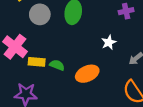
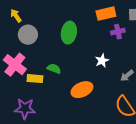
gray circle: (40, 14) -> (28, 35), moved
green semicircle: (57, 65) -> (54, 69), moved

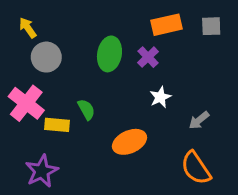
purple cross: (118, 32) -> (148, 57), moved, turned -32
green semicircle: (54, 69) -> (86, 109), turned 40
purple star: (25, 109) -> (42, 171), turned -30

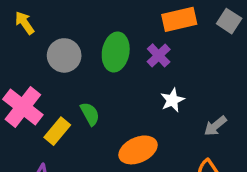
gray square: (211, 26) -> (229, 21), turned 35
gray circle: (46, 57) -> (64, 55), moved
yellow rectangle: (57, 125) -> (57, 131), turned -55

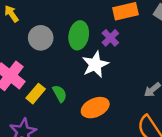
white star: (172, 100) -> (95, 64), moved, size x1.5
green semicircle: (90, 114) -> (60, 94), moved

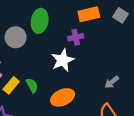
green ellipse: (79, 35) -> (40, 21), moved
purple cross: (110, 38) -> (76, 37), turned 32

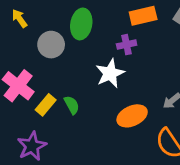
orange ellipse: (63, 97) -> (132, 116), moved

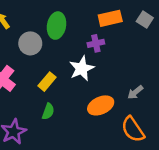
yellow rectangle: (46, 105) -> (47, 82), moved
green semicircle: (72, 105) -> (48, 111), moved, turned 49

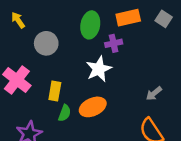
green ellipse: (57, 26) -> (90, 25), moved
yellow rectangle: (47, 82) -> (55, 91), moved, turned -30
orange ellipse: (101, 105) -> (93, 107), moved

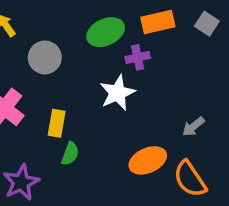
green ellipse: (90, 25) -> (106, 32), turned 55
orange ellipse: (93, 107) -> (148, 160), moved

